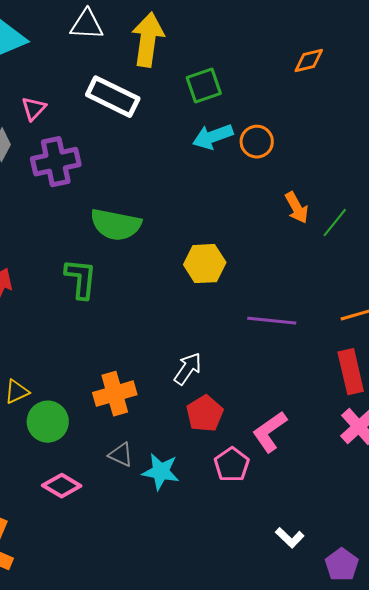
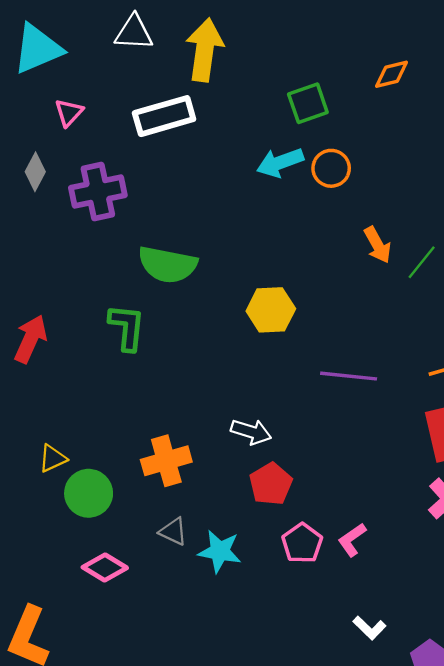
green square: (204, 86) -> (308, 103), moved
white rectangle: (113, 97) -> (164, 116), turned -42
pink triangle: (34, 109) -> (69, 113), moved
white arrow: (188, 369) -> (251, 432), turned 72
pink L-shape: (270, 432) -> (352, 540), moved, size x0.7

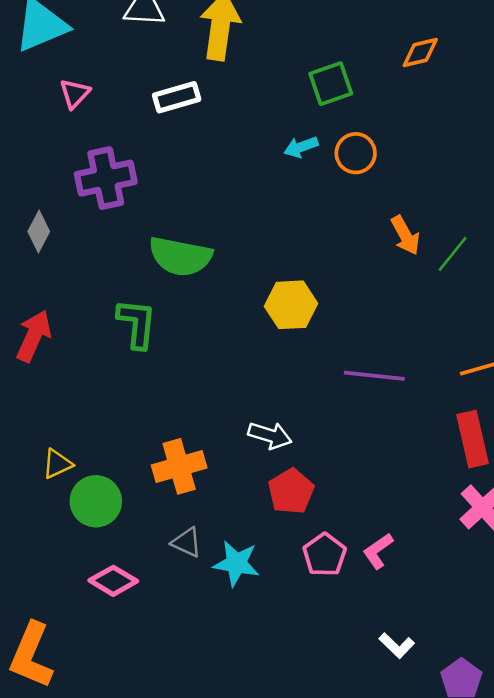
white rectangle: (164, 116) -> (177, 97), size x0.7
cyan arrow: (280, 162) -> (301, 147), size x0.7
gray diamond: (35, 172) -> (39, 232), moved

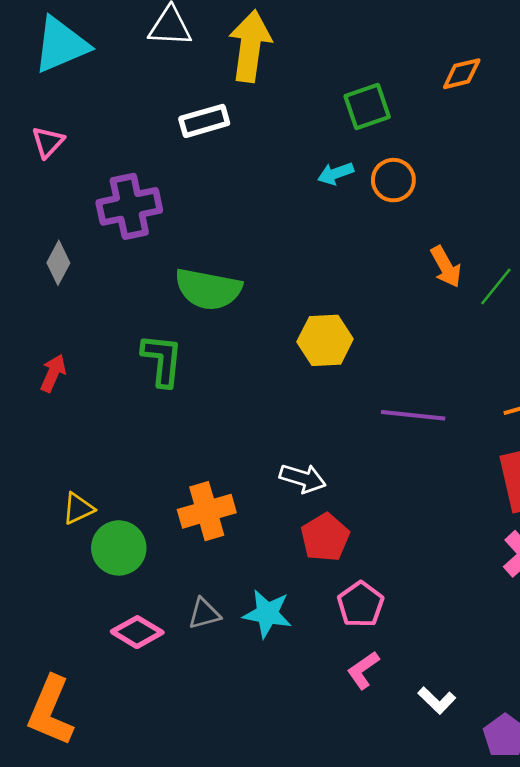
pink triangle: (75, 94) -> (48, 142), moved
red arrow: (34, 336) -> (53, 373), size x0.7
gray triangle: (187, 542) -> (204, 614), moved, turned -40
pink L-shape: (378, 551) -> (363, 670), moved

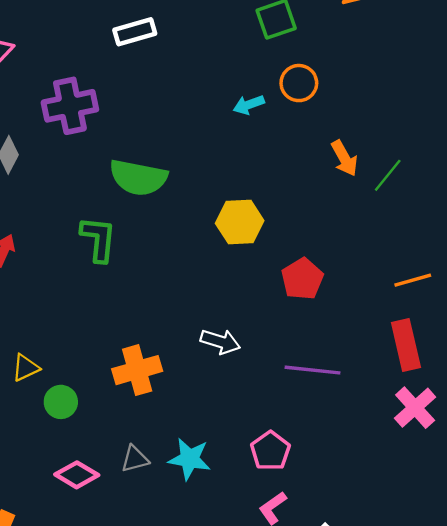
cyan arrow: (336, 174) -> (249, 105), moved
purple line: (413, 415) -> (313, 370), moved
red pentagon: (325, 537) -> (302, 279), moved
green circle: (119, 548) -> (61, 402), size x0.7

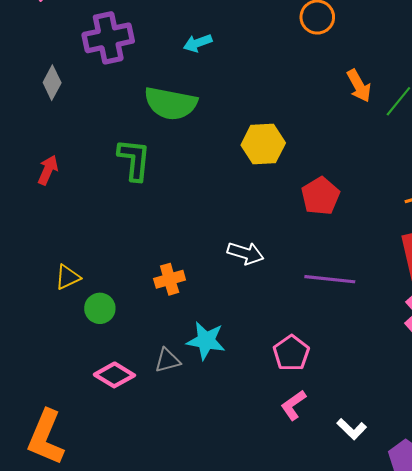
cyan arrow: (249, 105) -> (198, 43), moved
orange cross: (137, 370) -> (170, 279), size x0.7
cyan star: (190, 459) -> (206, 341), moved

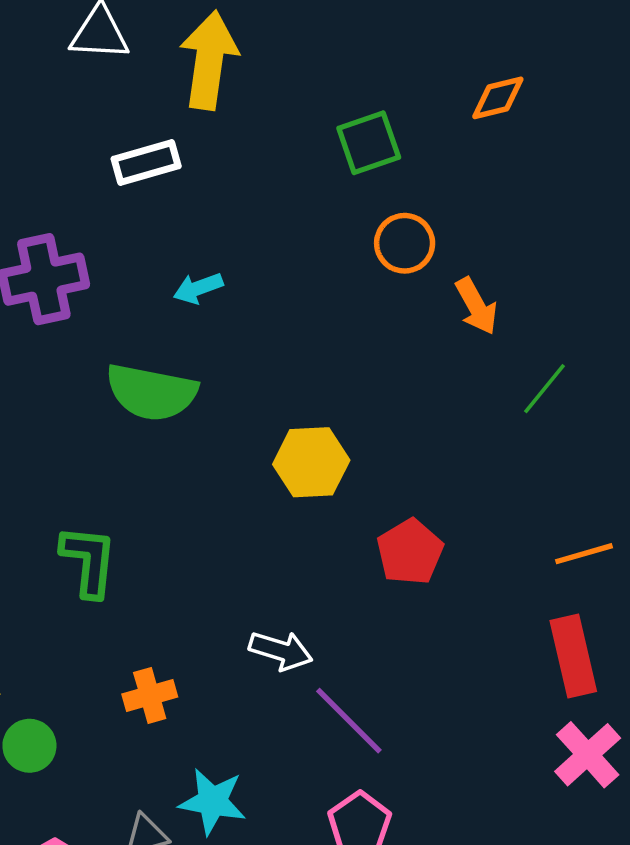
orange arrow: (359, 86) -> (476, 306), moved
green L-shape: (134, 160) -> (89, 561), moved
purple line: (330, 279) -> (349, 721), moved, turned 39

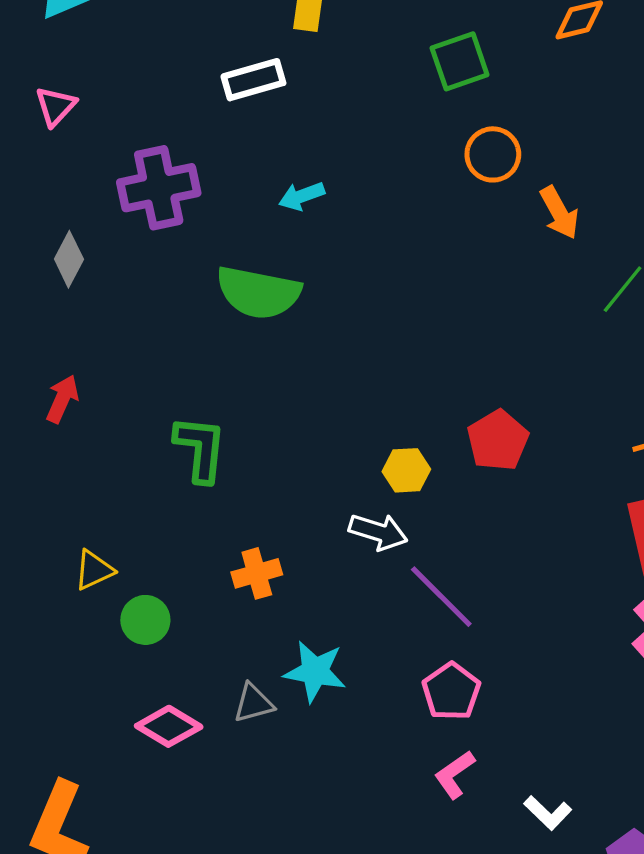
yellow hexagon: (311, 462) -> (406, 470), moved, size x0.7

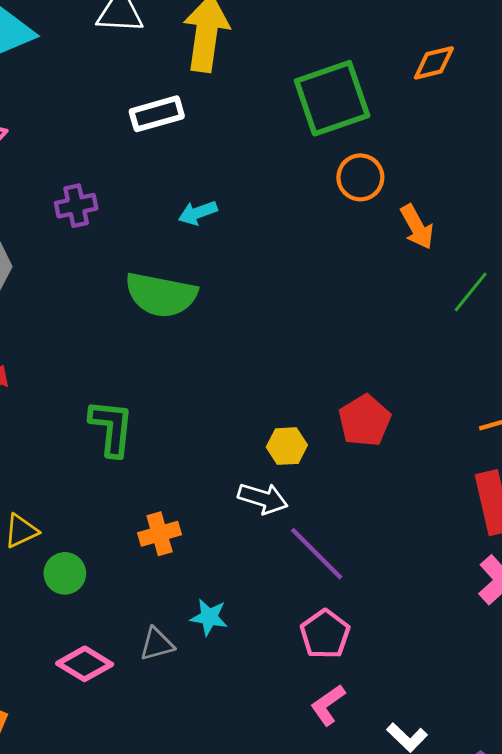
green square: (460, 61) -> (332, 98), size x1.5
purple cross: (159, 188) -> (76, 206), size x0.6
cyan star: (315, 671) -> (209, 617), size x0.7

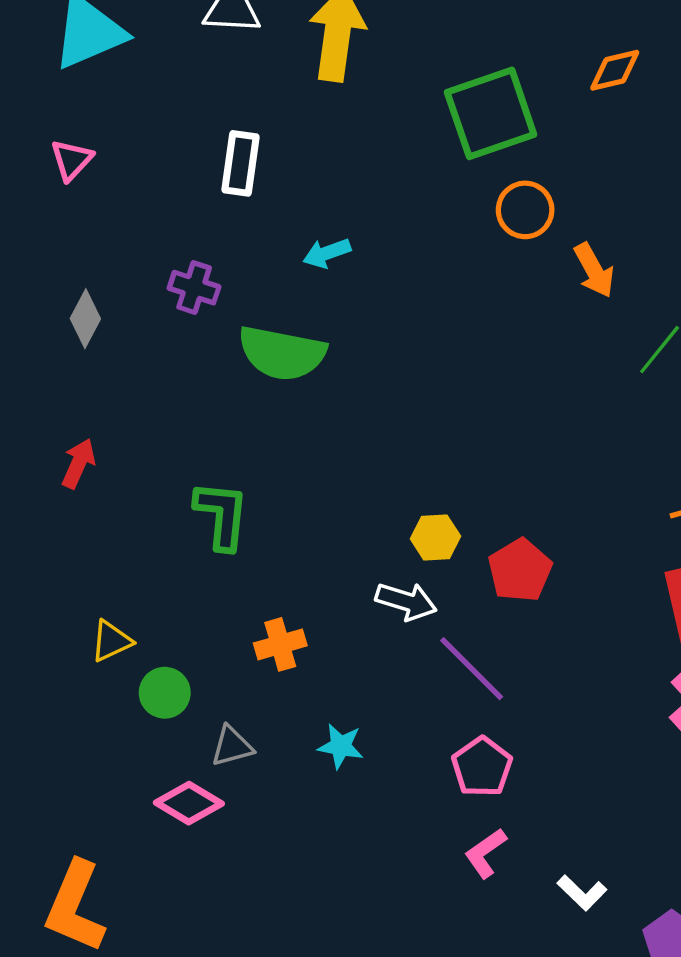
white rectangle: (157, 114) -> (241, 163), moved, turned -66
purple cross: (76, 206) -> (194, 288), moved, turned 30
red pentagon: (365, 421) -> (520, 570), moved
gray triangle: (157, 644) -> (232, 746), moved

